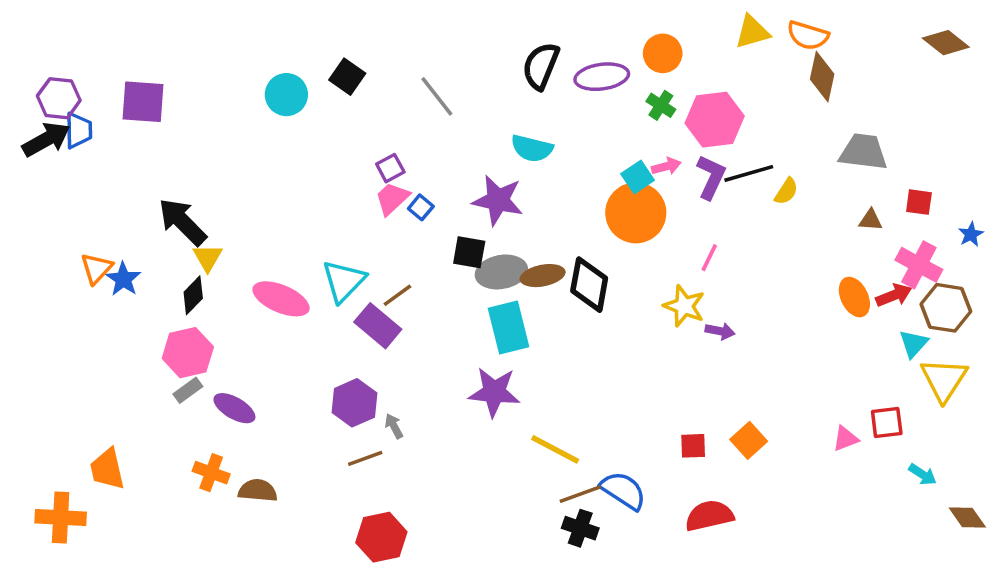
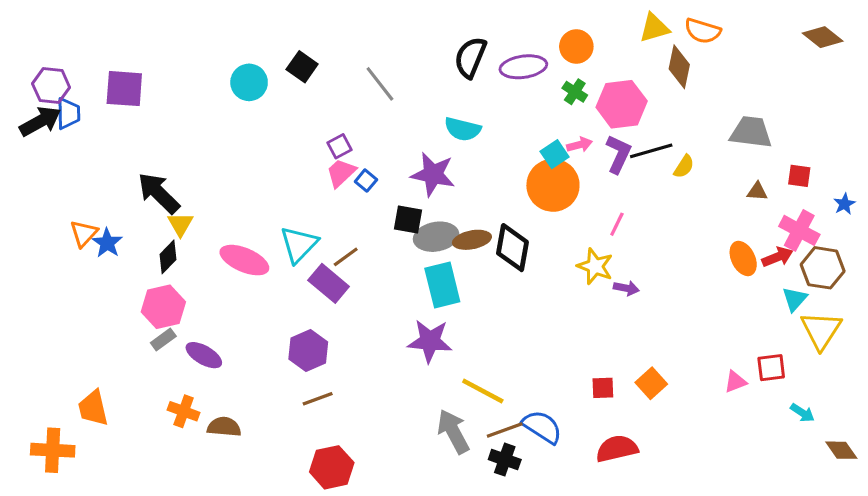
brown diamond: (822, 77) -> (679, 67), moved
gray arrow: (394, 426) -> (453, 432), moved, size x2.0

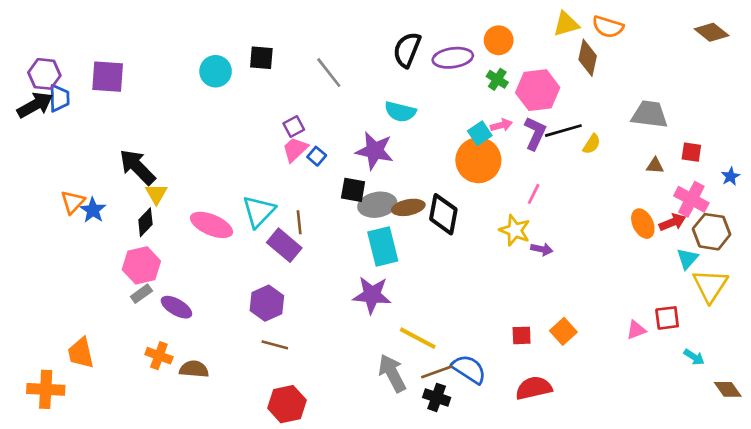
black square: (302, 67) -> (261, 58), turned -30
brown line: (346, 257) -> (299, 222), turned -60
brown line: (318, 399) -> (275, 345), turned 35

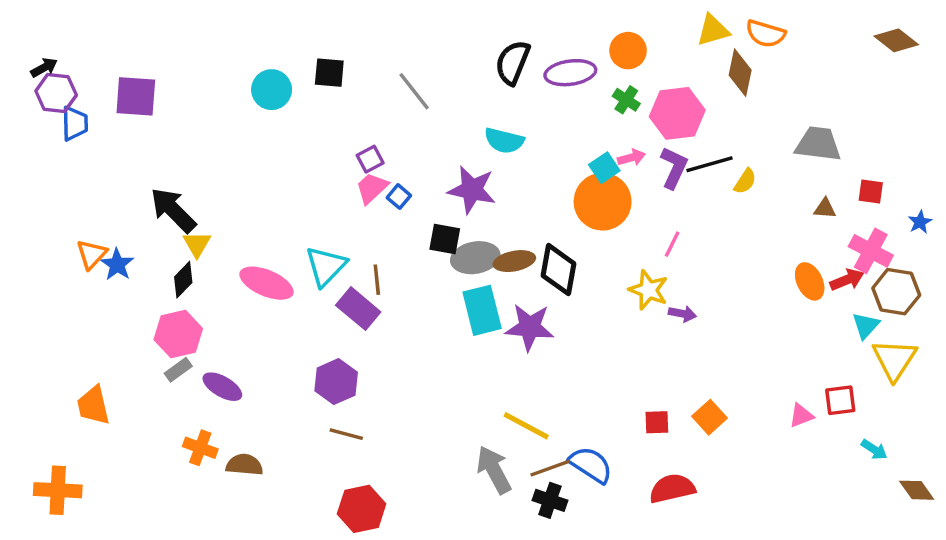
black arrow: (35, 105) -> (44, 68), moved, size x0.6
purple star: (372, 295) -> (530, 327), moved
orange trapezoid: (81, 353) -> (93, 405), moved

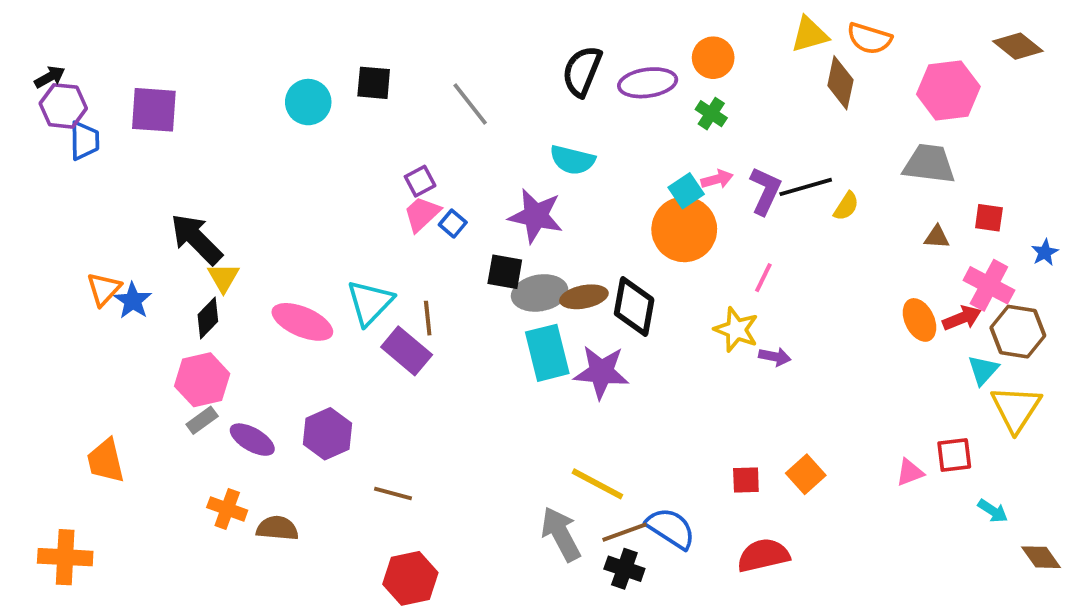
pink hexagon: (677, 113) -> (948, 90), moved
purple hexagon: (336, 382) -> (327, 434), moved

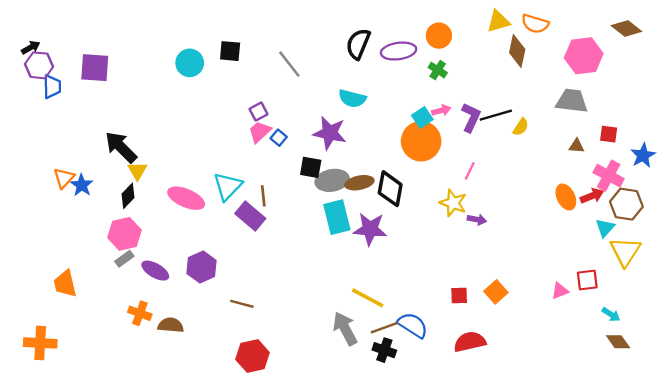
blue star: (1045, 252) -> (643, 155), size x1.5
brown diamond: (1041, 557) -> (618, 342), moved

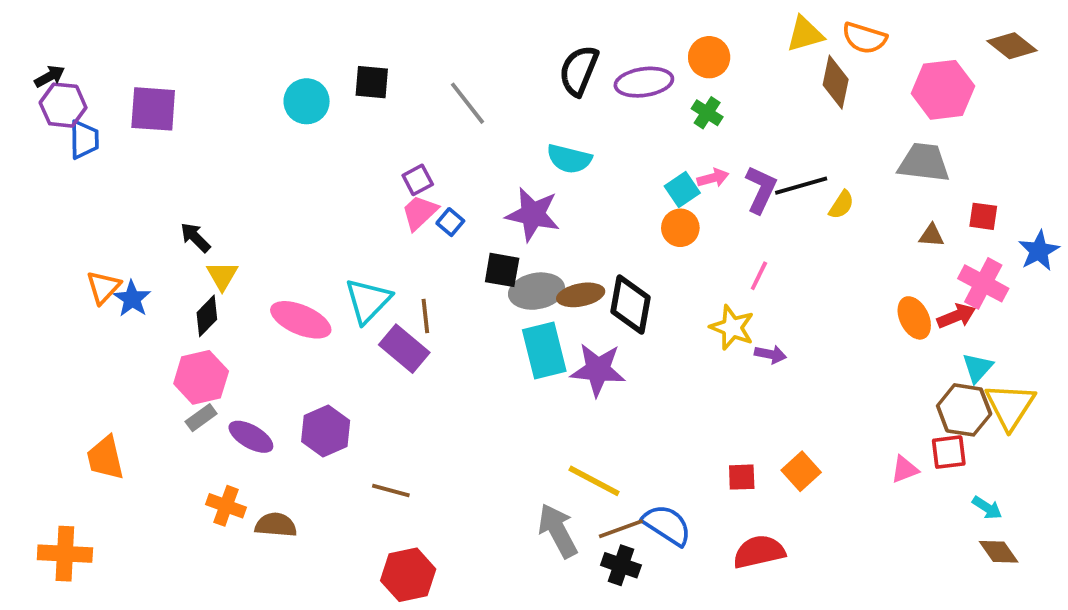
orange circle: (421, 141) -> (680, 228), size x0.6
black arrow: (121, 147) -> (195, 237), size x0.6
brown hexagon: (626, 204) -> (964, 410), moved

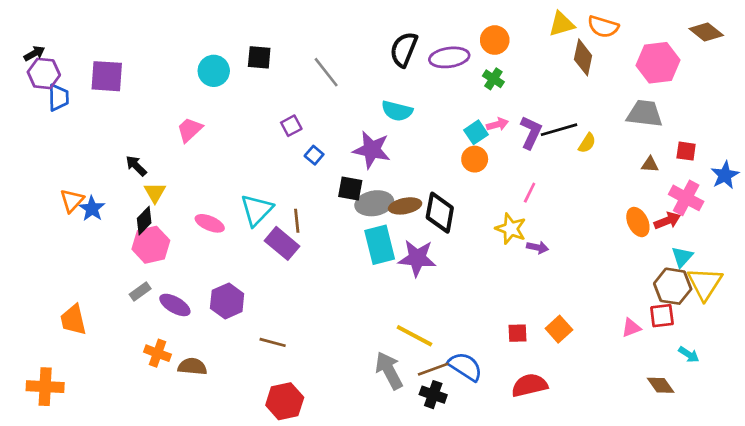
pink trapezoid: (420, 212) -> (190, 130), moved
pink ellipse: (301, 320) -> (210, 223), size x0.7
pink hexagon: (201, 377) -> (151, 245), moved
brown diamond: (999, 552) -> (661, 385), moved

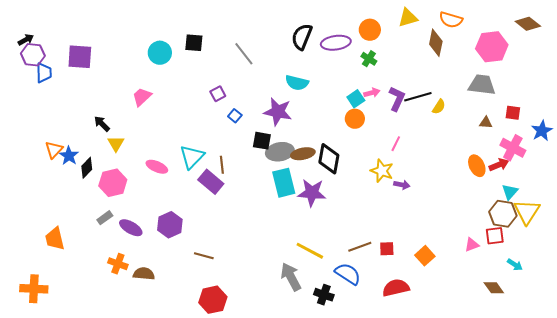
yellow triangle: (562, 24) -> (408, 18), moved
black diamond: (144, 221) -> (87, 168), moved
orange square: (559, 329) -> (425, 256), moved
brown line: (433, 369) -> (360, 247), moved

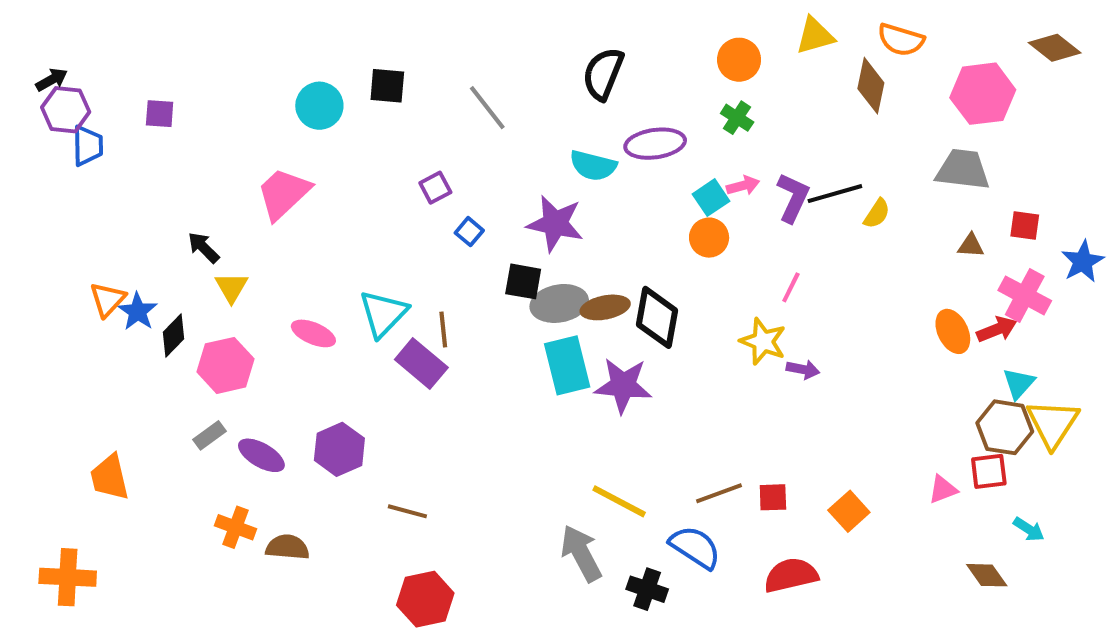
purple ellipse: (336, 43) -> (655, 144), moved
purple square: (80, 57) -> (160, 114), size x0.6
pink trapezoid: (142, 97) -> (283, 194), size x1.4

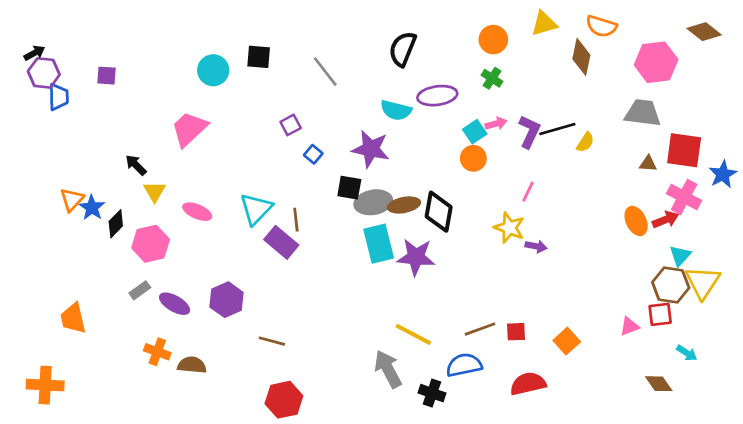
red square: (1025, 226) -> (684, 150), size x1.8
pink ellipse: (313, 333) -> (197, 212), moved
blue semicircle: (695, 547) -> (464, 365), turned -45

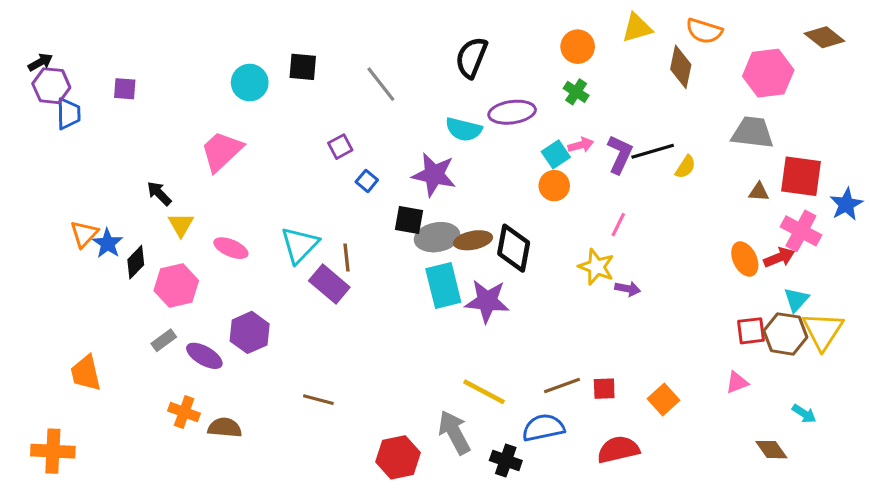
purple hexagon: (227, 300) -> (250, 332), moved
red square: (660, 314) -> (751, 331), moved
red hexagon: (284, 400) -> (398, 457), moved

